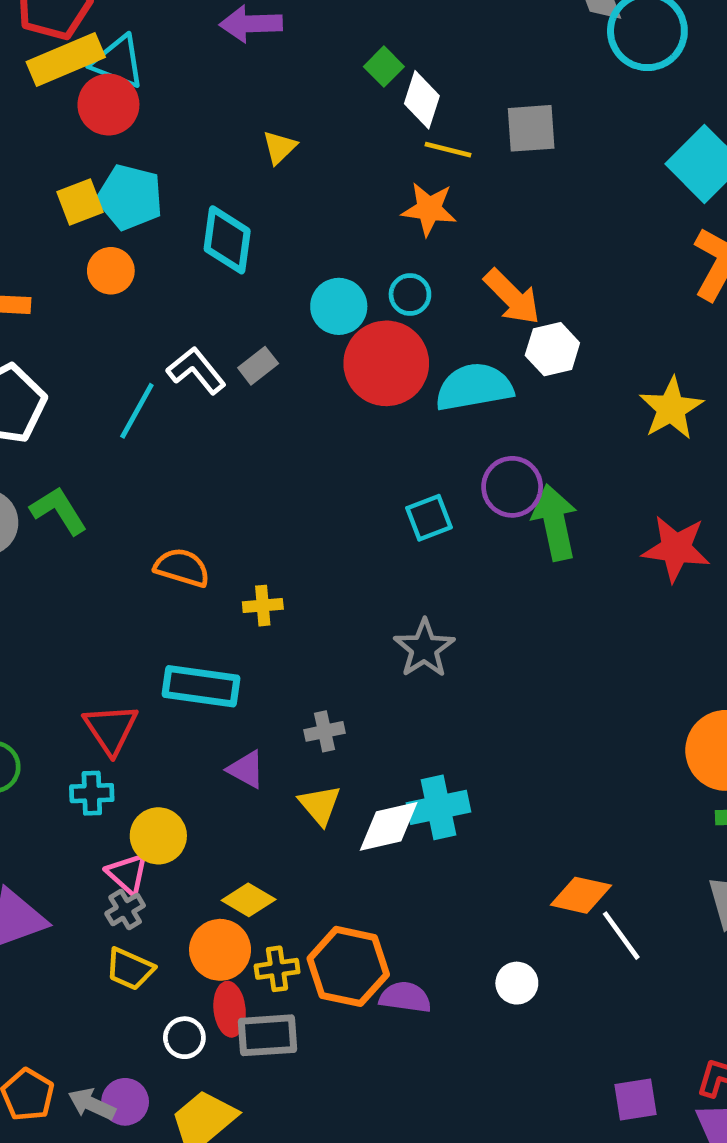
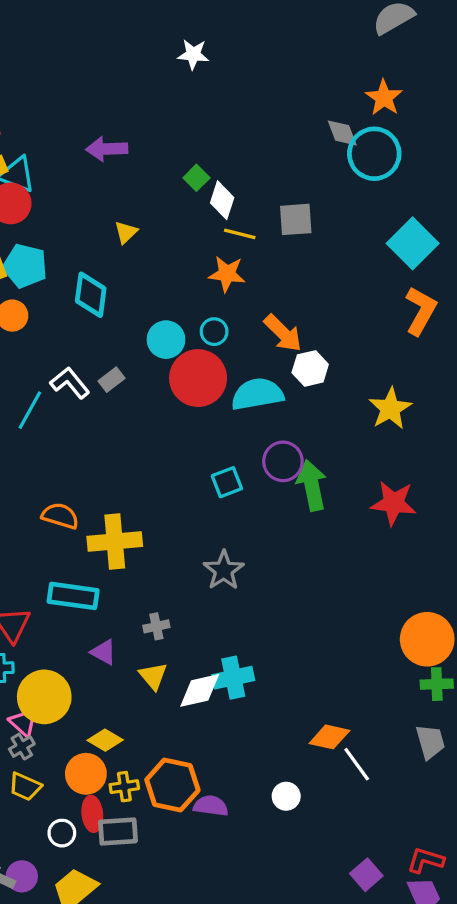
yellow cross: (263, 606) -> (115, 541), size x2.0
yellow circle: (158, 836) -> (44, 697), size x1.4
purple square: (636, 1099) -> (366, 875), turned -32

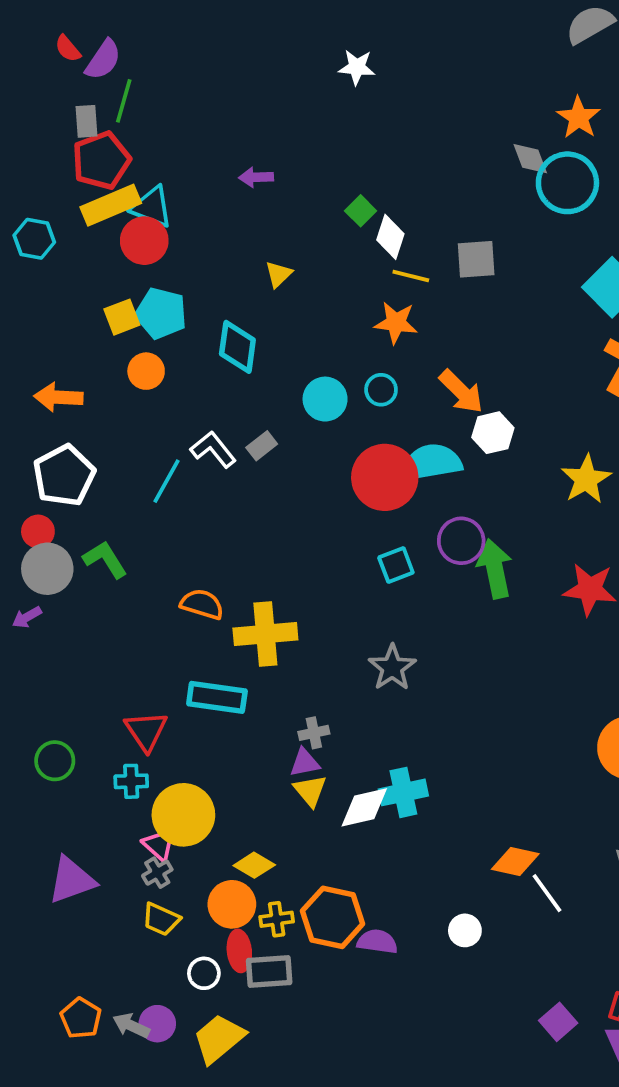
purple arrow: (107, 149) -> (256, 177), size x0.7
red circle: (198, 378) -> (385, 477), moved
purple triangle: (104, 652) -> (305, 763), moved, turned -40

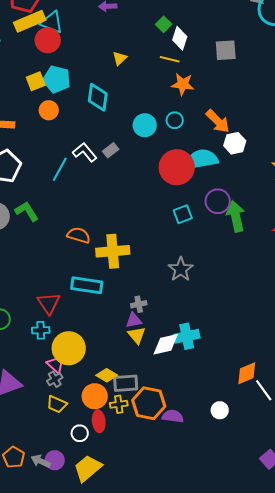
yellow line: (411, 276) -> (170, 59), moved
orange diamond: (515, 861) -> (247, 373), turned -35
gray rectangle: (269, 971) -> (126, 383), moved

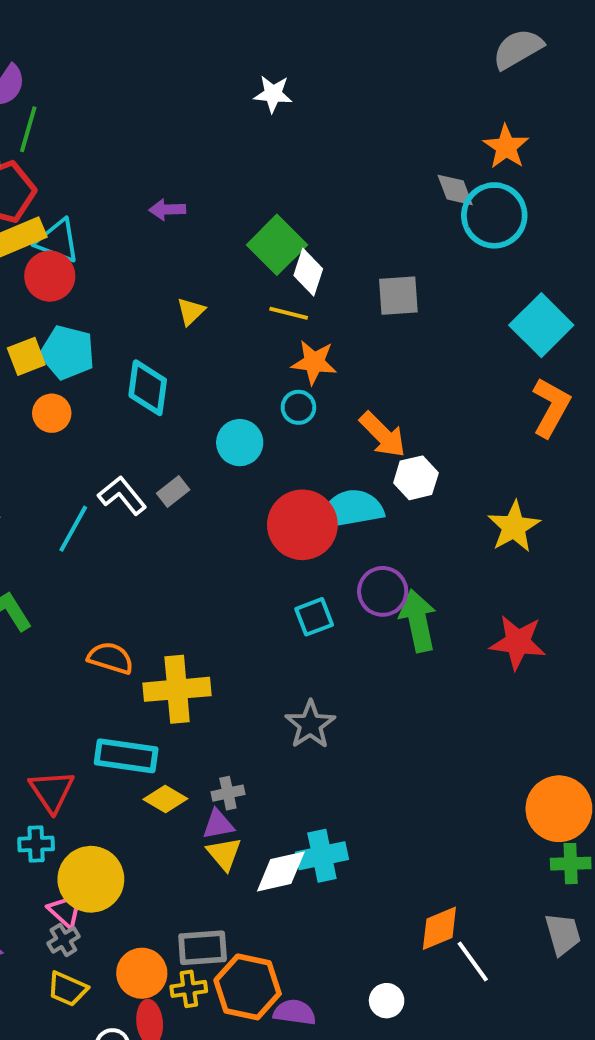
green square: (164, 24) -> (277, 245), size x1.8
cyan circle: (175, 120) -> (298, 407), moved
yellow diamond: (107, 375) -> (165, 799), moved

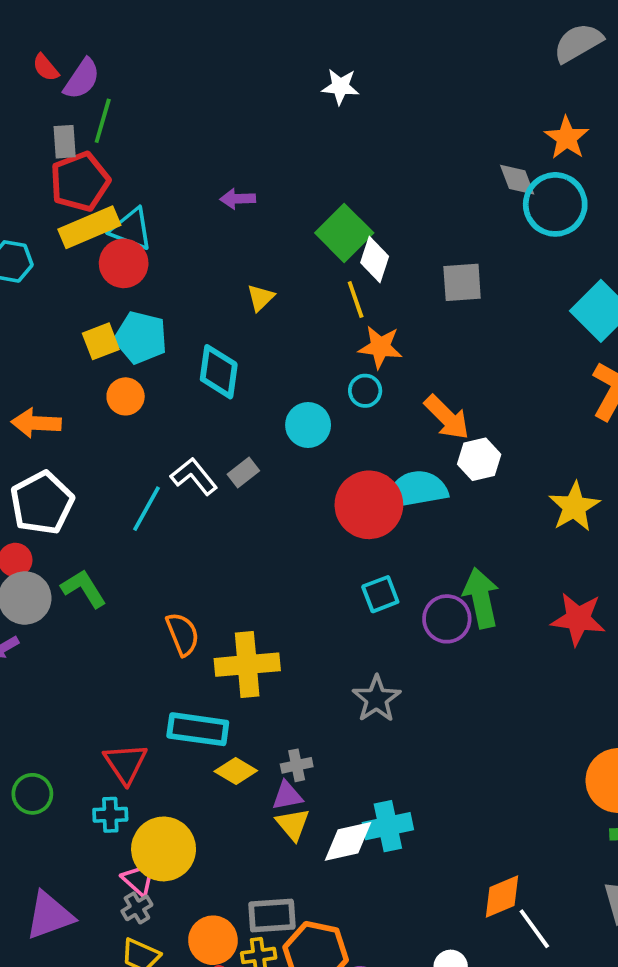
yellow line: (289, 313) -> (356, 299), turned 57
purple circle: (383, 591) -> (447, 619), moved
orange semicircle: (110, 658) -> (183, 634), turned 51

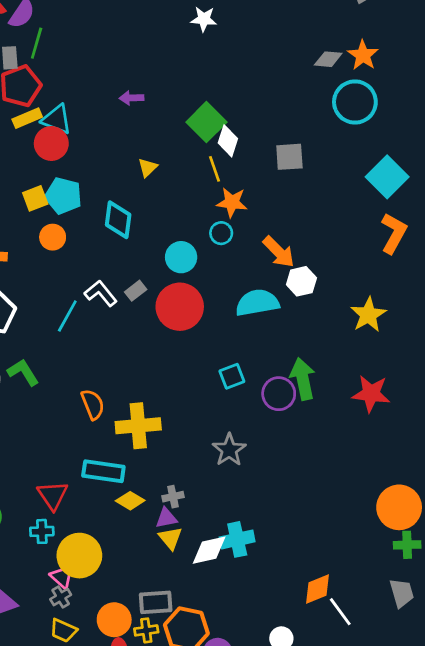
gray diamond: (517, 180) -> (328, 59), moved, turned -64
yellow rectangle: (89, 227) -> (27, 118), size x0.7
red circle: (369, 505) -> (180, 307), moved

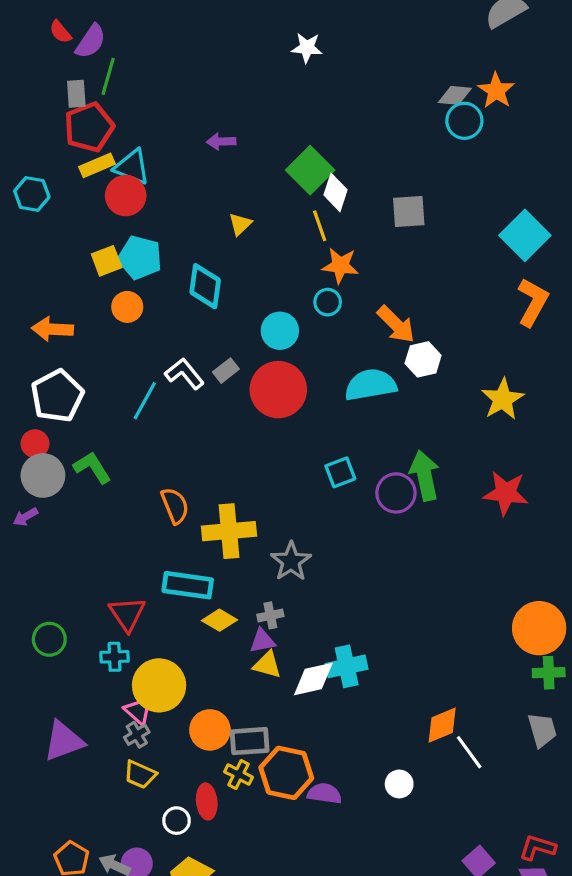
cyan circle: (355, 102) -> (464, 121), moved, size x0.7
gray star: (229, 450) -> (291, 561), moved
yellow triangle: (170, 538) -> (267, 665), turned -35
orange circle: (114, 620) -> (210, 730), moved
yellow cross: (146, 630) -> (239, 774), turned 35

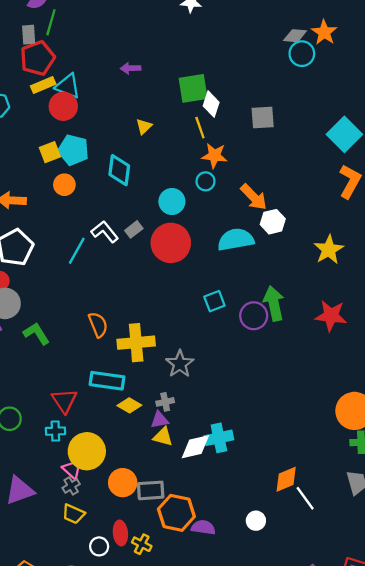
green square: (310, 170) -> (193, 88), turned 36
green L-shape: (92, 468) -> (36, 334), moved
yellow cross: (239, 774) -> (142, 544), moved

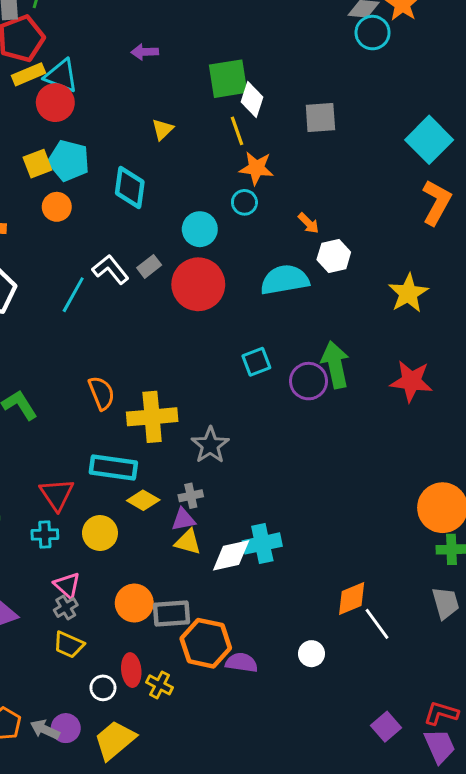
orange arrow: (254, 197) -> (308, 223), size x0.6
yellow circle: (87, 451) -> (100, 533), moved, size x0.7

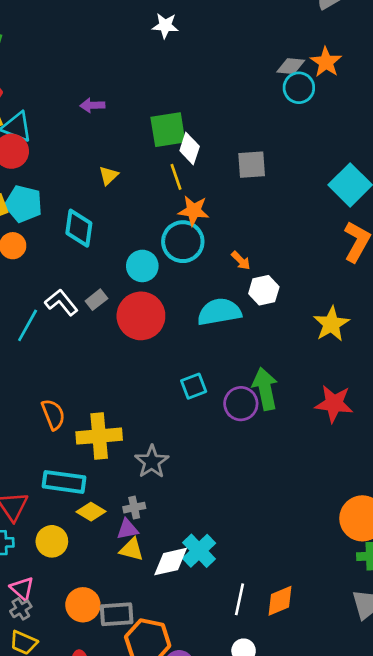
cyan circle: (244, 202) -> (183, 242), size x1.8
cyan cross: (262, 543) -> (199, 551), turned -32
white line: (377, 624) -> (239, 599), moved, turned 48

